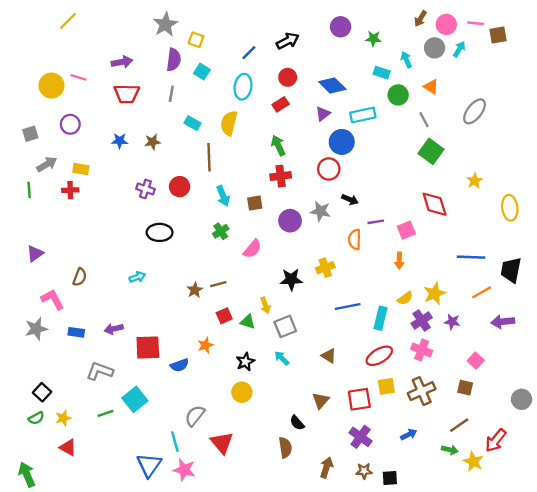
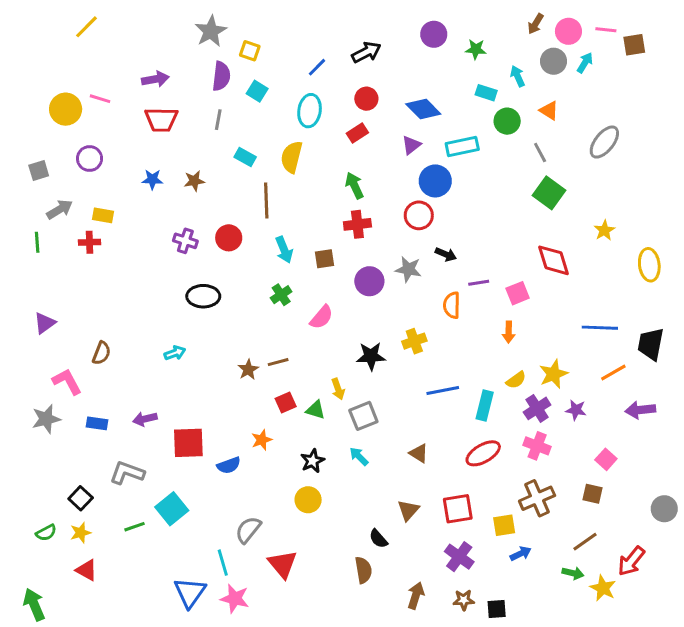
yellow square: (386, 386) -> (504, 525), moved
black square: (42, 392) -> (81, 498), moved

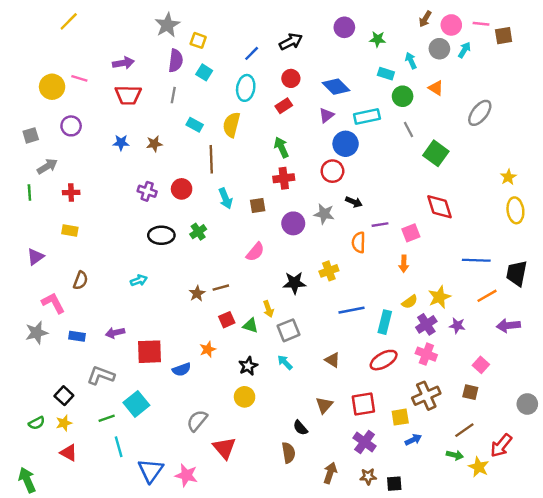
gray line: (540, 153) -> (409, 130), moved
yellow rectangle: (103, 215) -> (70, 231), moved
yellow star: (604, 230) -> (508, 177), moved
green cross: (281, 295) -> (198, 232), moved
cyan line: (223, 563) -> (119, 447), moved

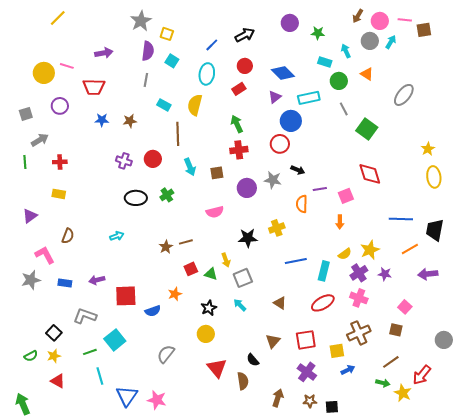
red trapezoid: (128, 95) -> (94, 87), moved
pink semicircle: (255, 252) -> (215, 212), turned 36
red triangle: (224, 448) -> (217, 368), moved

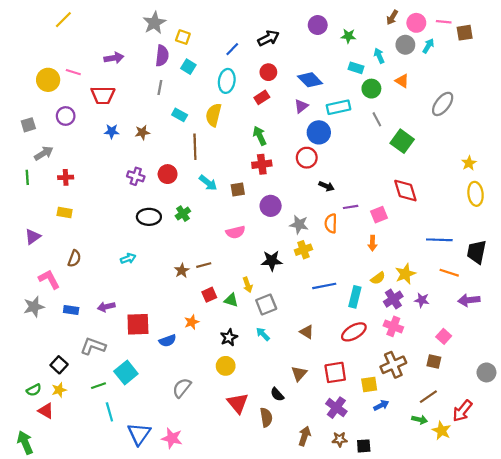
cyan arrow: (190, 167) -> (208, 183), turned -30
gray star: (273, 180) -> (299, 225), moved
orange line: (410, 249) -> (449, 273), turned 48
red triangle: (58, 381) -> (46, 411), moved

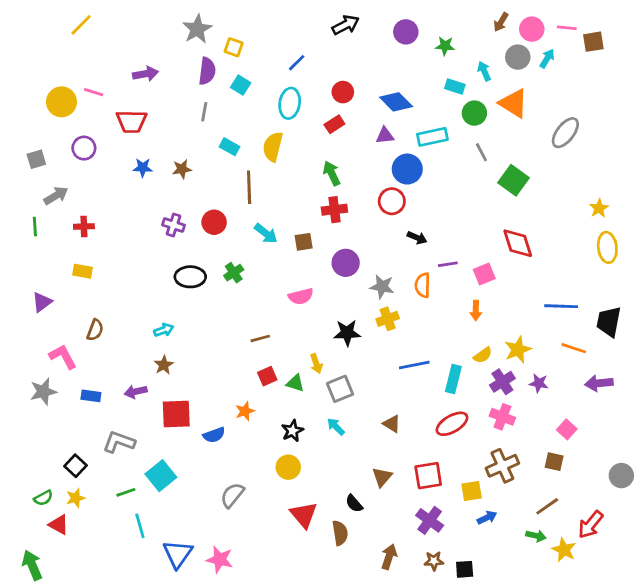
black arrow: (268, 38) -> (346, 25), moved
orange triangle: (402, 81) -> (514, 103), size x1.6
purple triangle: (301, 106) -> (385, 135), turned 32
brown star: (182, 271) -> (164, 365), moved

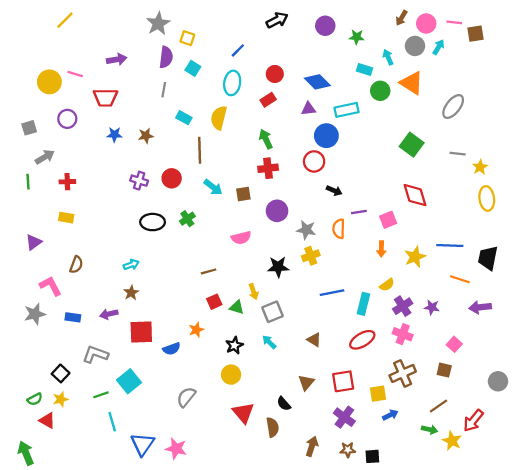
gray line: (481, 152) -> (458, 154), moved, turned -56
yellow star: (518, 350) -> (415, 257), moved

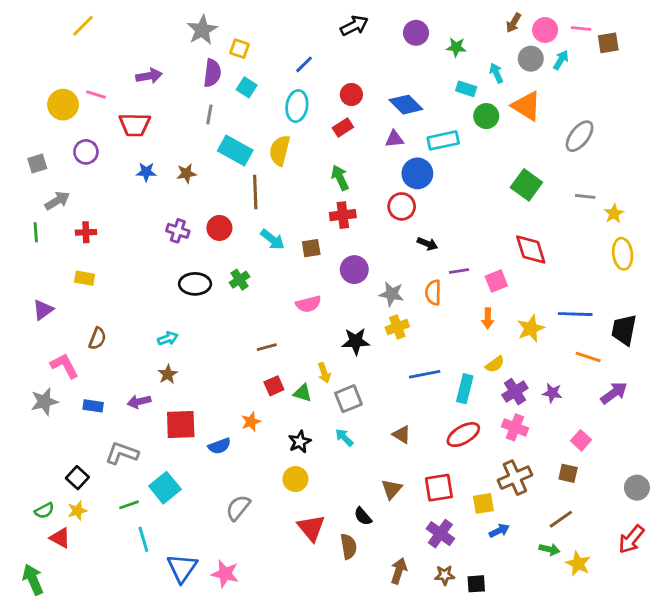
cyan rectangle: (184, 118) -> (235, 150), size x1.6
purple arrow: (480, 307) -> (614, 393), turned 150
red arrow: (473, 421) -> (631, 539), moved

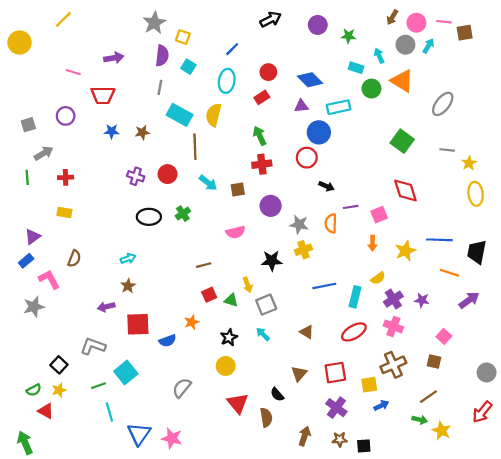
yellow circle: (63, 105) -> (19, 42), moved
blue rectangle: (93, 406) -> (26, 261), moved, turned -48

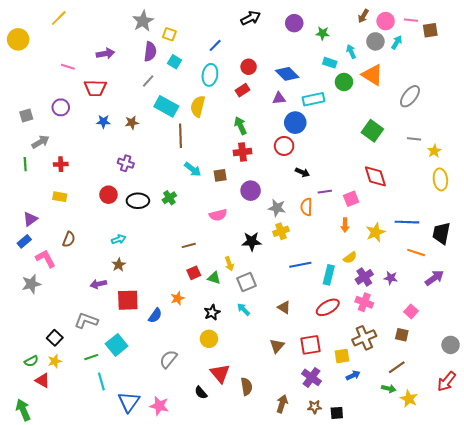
gray line: (160, 87) -> (148, 81), turned 32
red circle: (168, 174) -> (108, 195), moved
blue semicircle: (168, 341) -> (155, 315), turned -35
black semicircle: (277, 394) -> (201, 393), moved

